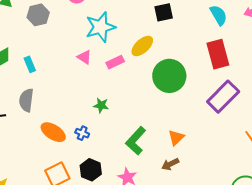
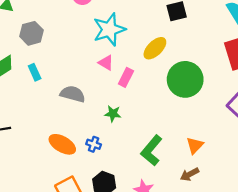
gray hexagon: (38, 15) -> (32, 33), moved
pink triangle: (84, 57) -> (106, 63), moved
pink rectangle: (115, 62) -> (126, 77), moved, turned -36
gray semicircle: (26, 100) -> (73, 94), moved, turned 100

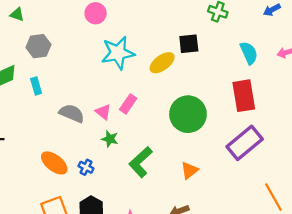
yellow ellipse: (155, 48) -> (162, 63), moved
pink triangle: (106, 63) -> (103, 112), moved
orange triangle: (195, 145) -> (190, 170), moved
green L-shape: (152, 150) -> (141, 162), moved

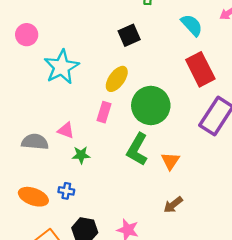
yellow ellipse: (162, 63) -> (117, 79), moved
pink rectangle: (128, 104) -> (104, 112), moved
green L-shape: (141, 162) -> (137, 149), moved

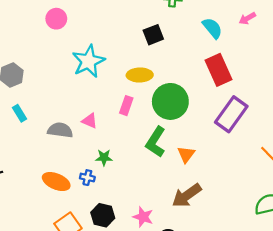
pink circle: (27, 35) -> (56, 19), moved
yellow ellipse: (117, 79) -> (140, 75), turned 50
green star: (81, 155) -> (104, 158), moved
brown arrow: (173, 205) -> (187, 195), size x1.6

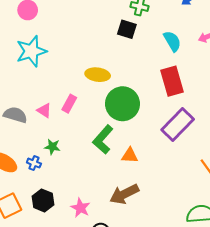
black square: (153, 35) -> (127, 29), moved, turned 30
cyan star: (88, 61) -> (31, 51), moved
pink rectangle: (126, 106) -> (69, 104), moved
orange triangle: (186, 154) -> (130, 155), turned 48

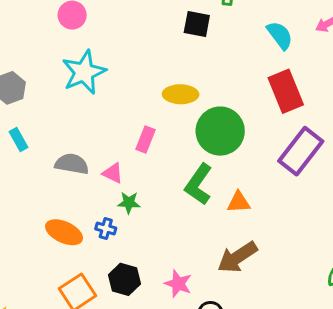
black square: (127, 29) -> (197, 24), moved
pink triangle: (44, 110) -> (113, 173), moved

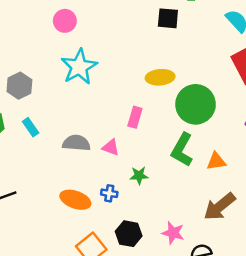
green star: (129, 203) -> (139, 176), moved

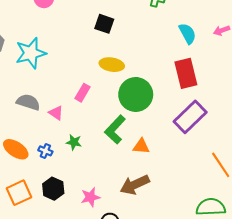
black square: (168, 18) -> (104, 24), moved
cyan star: (79, 67) -> (31, 53), moved
pink star: (173, 233) -> (90, 197), turned 30

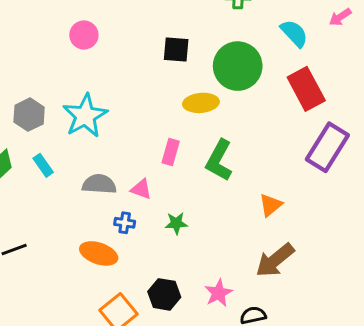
green circle: (136, 94) -> (238, 66), moved
green L-shape: (115, 130) -> (219, 160), moved
orange triangle: (141, 146) -> (270, 205), turned -30
blue cross: (45, 151) -> (125, 223), moved

